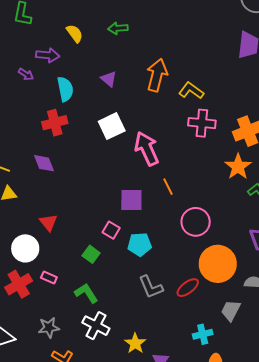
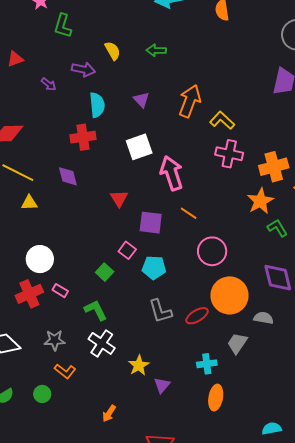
purple arrow: (26, 74) -> (49, 84), moved
orange line: (168, 187) -> (189, 213), turned -36
red triangle: (48, 222) -> (119, 198), moved

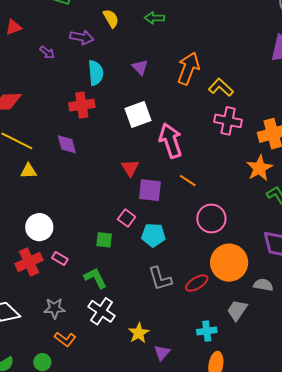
red triangle: (119, 198) -> (130, 168), moved
green square: (105, 272) -> (104, 240), turned -36

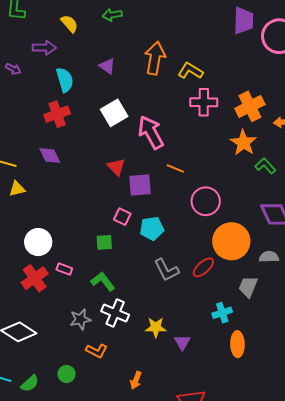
gray star: (54, 308) -> (80, 319), moved
yellow star: (139, 333) -> (156, 327), turned -30
orange L-shape: (65, 339) -> (97, 351), moved

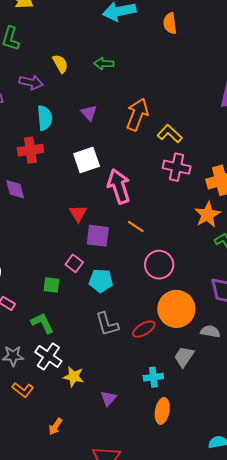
yellow star: (156, 327) -> (74, 377), moved

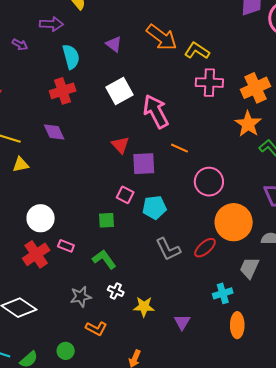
orange arrow: (137, 114) -> (162, 37), turned 116
white cross: (48, 356) -> (116, 291), size x0.6

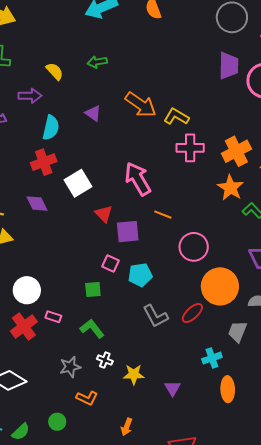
cyan semicircle: (71, 57) -> (51, 128), turned 30
white square: (120, 91) -> (78, 183), moved

